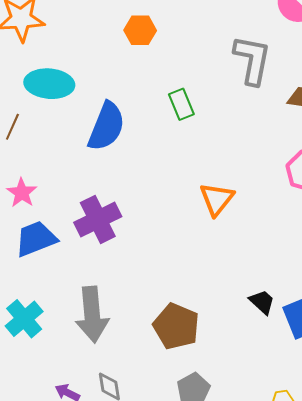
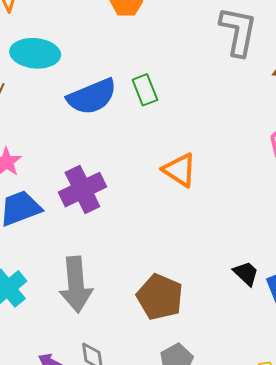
green rectangle: (181, 104) -> (145, 90), moved
blue semicircle: (106, 126) -> (92, 97), turned 45
orange triangle: (217, 199) -> (180, 170), moved, turned -36

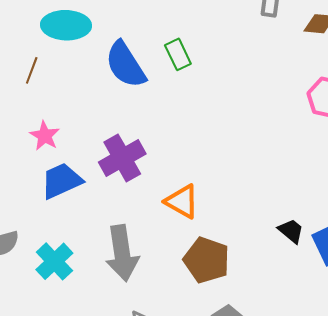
blue semicircle: (92, 97) -> (126, 65), turned 84
orange triangle: (180, 170) -> (182, 201), moved

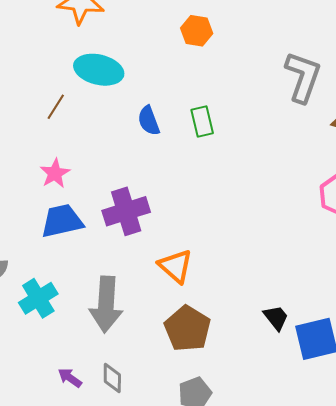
blue semicircle: (126, 65) -> (149, 121), size x0.6

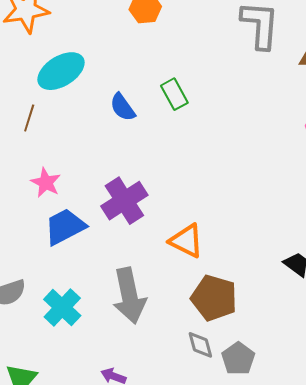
cyan ellipse: (99, 70) -> (61, 71), turned -30
gray diamond: (112, 378) -> (200, 345), moved

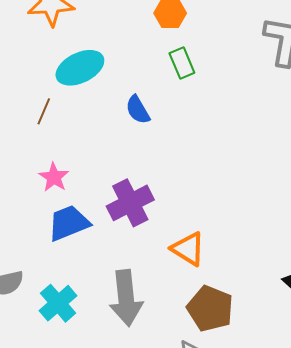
green rectangle: (174, 94) -> (182, 63), moved

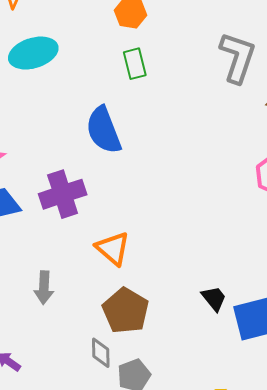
blue semicircle: (138, 110) -> (104, 130), moved, size x1.6
gray arrow: (126, 298) -> (44, 288), size x0.6

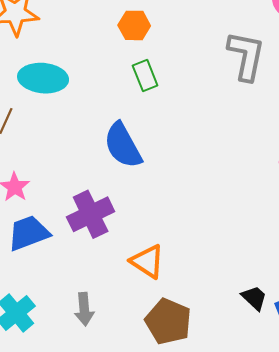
cyan ellipse: (33, 53) -> (43, 78), turned 30

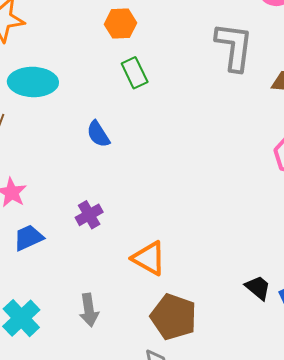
blue semicircle: (123, 145) -> (98, 134), moved, size x0.6
purple cross: (91, 214) -> (89, 215), size x0.6
blue trapezoid: (29, 233) -> (28, 238), size x0.7

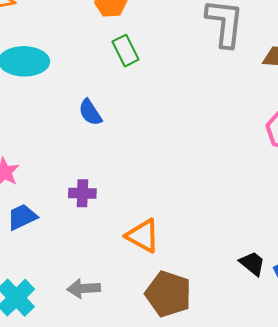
purple cross: (89, 215) -> (82, 193), turned 32
gray arrow: (89, 310) -> (84, 288), turned 96

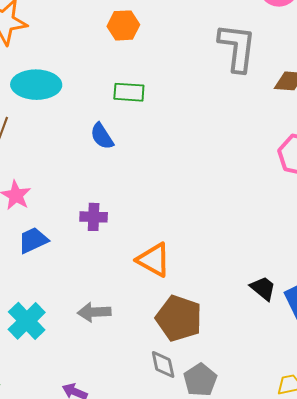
green rectangle: (126, 51) -> (129, 92), moved, turned -60

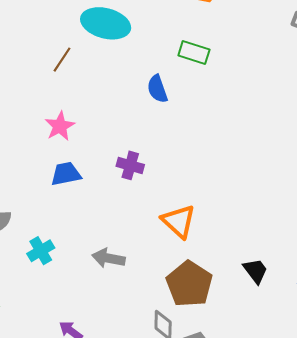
black trapezoid: (263, 288) -> (255, 271), moved
cyan cross: (27, 321) -> (41, 251), size x0.7

